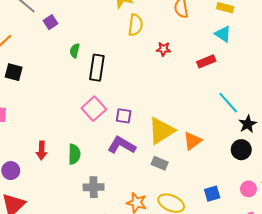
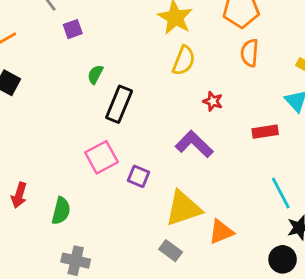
purple L-shape: (122, 145) -> (194, 144), moved

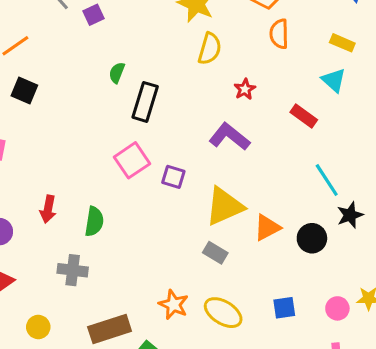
purple square: (73, 29) -> (94, 15), moved
red star: (213, 101) -> (245, 89), turned 30
red rectangle: (265, 132) -> (304, 116), turned 50
black circle: (283, 259) -> (312, 238), moved
gray cross: (76, 261) -> (73, 270), moved

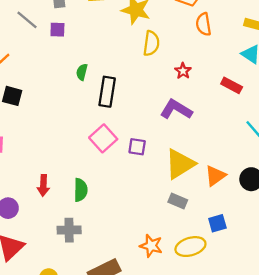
purple square: (94, 15) -> (57, 30), turned 35
blue square: (284, 308) -> (217, 223), moved
yellow ellipse: (223, 313) -> (190, 247), turned -40

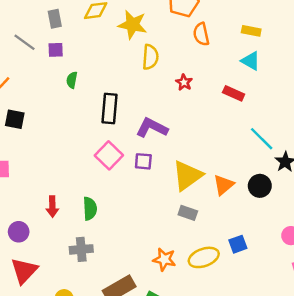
green semicircle: (82, 72) -> (72, 80), moved
purple L-shape: (176, 109) -> (152, 128), moved
blue square: (217, 223) -> (238, 244), moved

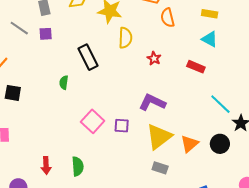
green semicircle: (72, 80) -> (64, 82), moved
black rectangle: (109, 108) -> (88, 57), moved, turned -30
purple L-shape: (152, 128) -> (152, 102), moved

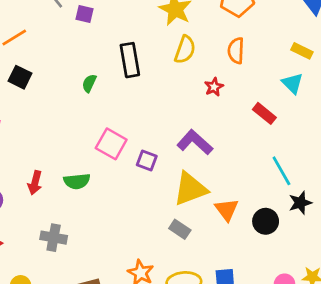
orange semicircle: (168, 18) -> (236, 51), moved
pink square: (93, 121) -> (111, 144), turned -30
orange triangle: (189, 144) -> (227, 210), turned -42
green semicircle: (78, 166) -> (77, 181), moved, turned 72

